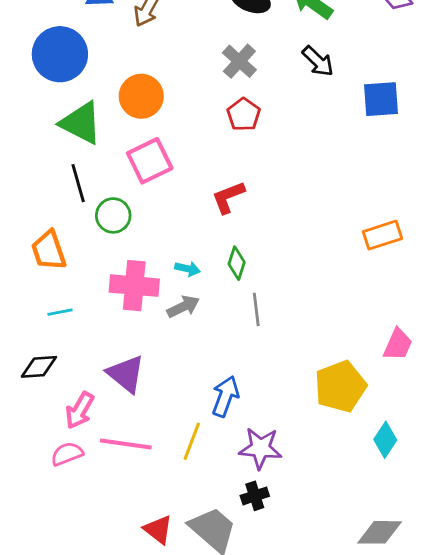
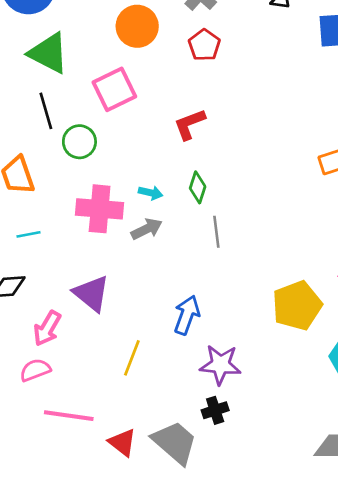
orange circle: (141, 96) -> (137, 26), moved
yellow line: (192, 441) -> (132, 358), moved
pink line: (126, 444) -> (69, 416), moved

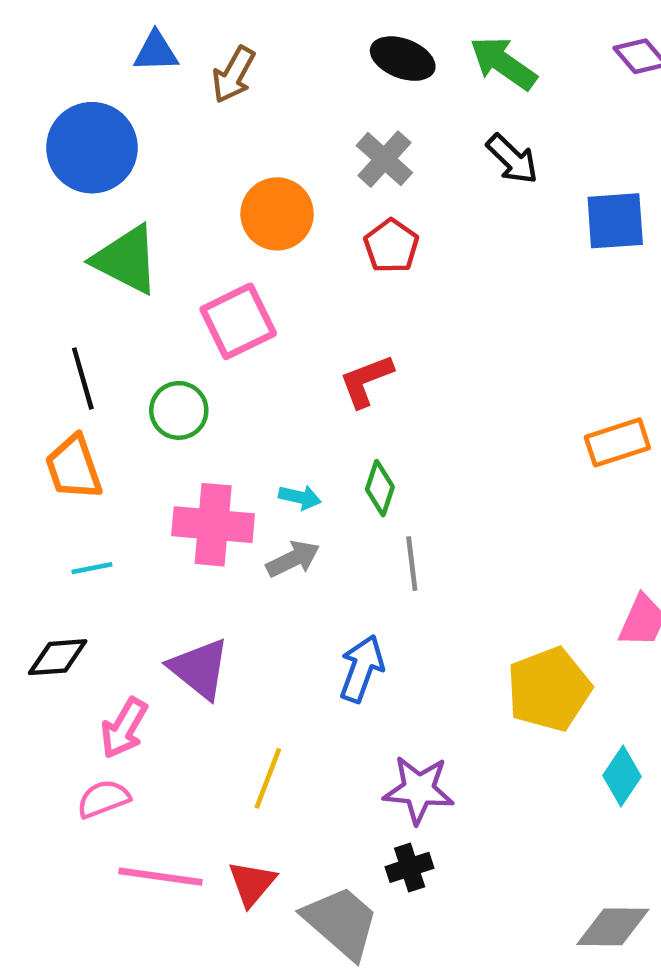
black line: (46, 111) -> (83, 378), moved
blue arrow: (187, 315) -> (362, 669), moved
red triangle: (122, 442) -> (252, 883), moved, turned 32

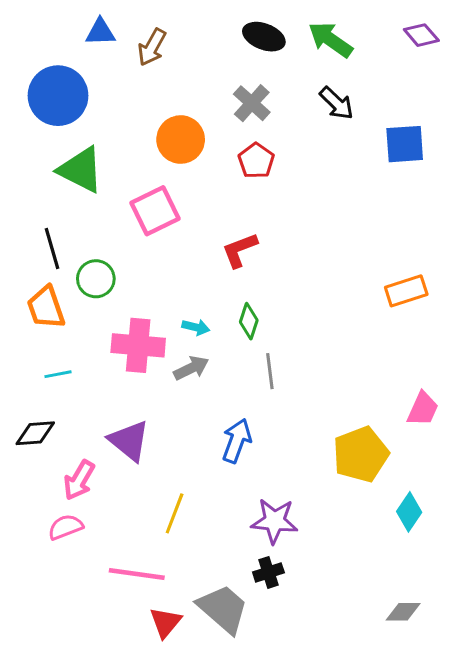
green circle: (179, 410) -> (96, 279), moved
pink line: (161, 877) -> (137, 574), moved
red triangle: (252, 883) -> (165, 622), moved
gray diamond: (613, 927) -> (403, 612), size x0.7

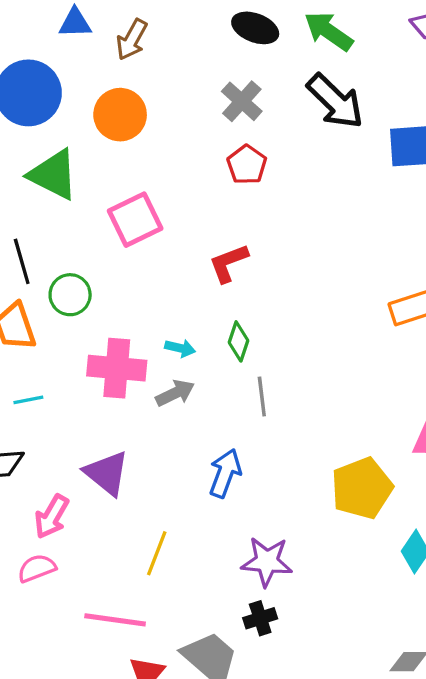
black arrow: (337, 103) -> (335, 101), size x1.5
orange circle: (181, 140) -> (120, 115), moved

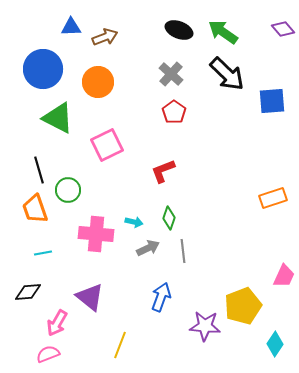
brown arrow: (132, 40) -> (105, 37), turned -140
gray arrow: (175, 393) -> (148, 248), moved
purple star: (267, 562) -> (205, 326), moved

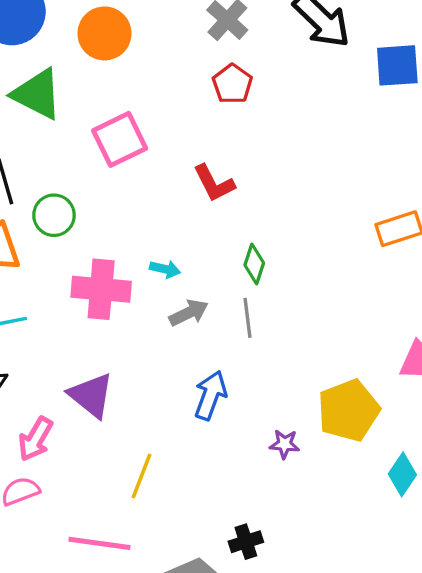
red L-shape: (163, 171) -> (214, 183), turned -96
green diamond: (169, 218) -> (254, 264), moved
purple star: (205, 326) -> (285, 444), size x0.6

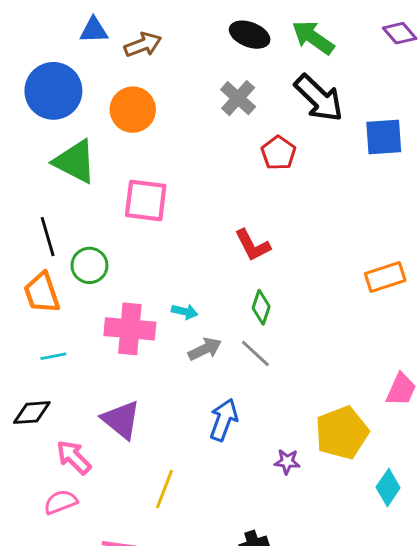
red pentagon: (232, 84) -> (278, 153), moved
pink square: (120, 139) -> (146, 200), turned 33
red L-shape: (214, 183) -> (252, 245), moved
gray line: (248, 318) -> (255, 353), turned -40
pink arrow: (35, 439) -> (74, 457), turned 105

